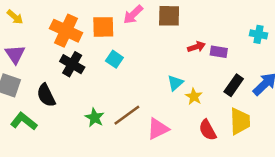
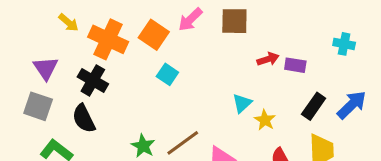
yellow arrow: (15, 17) -> (69, 23), moved
orange square: (103, 27) -> (154, 35), turned 35
black cross: (72, 64) -> (93, 80), moved

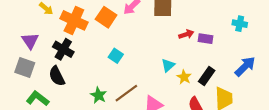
cyan square: (167, 74) -> (116, 56), moved
black rectangle: (314, 106) -> (207, 76), moved

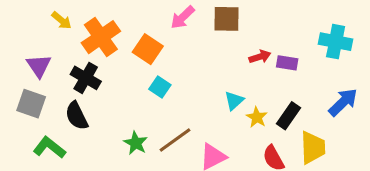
orange square: (106, 17) -> (148, 49), moved
orange cross: (74, 20) -> (101, 37), turned 30
cyan cross: (240, 24) -> (336, 42), size x1.5

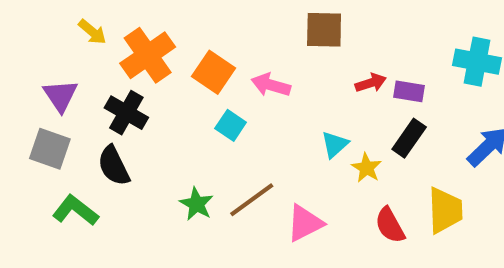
pink arrow: (183, 17) -> (271, 85), moved, turned 60
black rectangle: (289, 116) -> (409, 138), moved

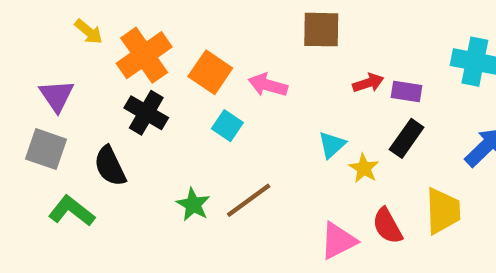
black cross: (126, 113) -> (146, 113), moved
pink triangle: (305, 223) -> (338, 241), moved

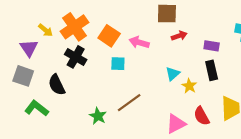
yellow arrow: (89, 32) -> (46, 30), moved
red arrow: (368, 83) -> (179, 36), moved
cyan square: (227, 126) -> (118, 64), turned -32
black rectangle: (407, 138) -> (212, 70), turned -48
green star: (193, 205) -> (98, 116), moved

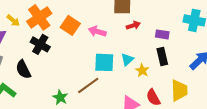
cyan square: (118, 64) -> (104, 62), moved, size x1.5

